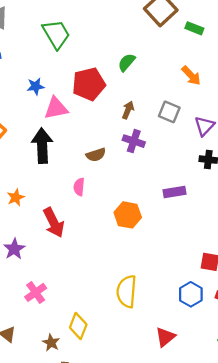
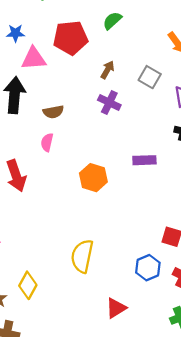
brown semicircle: (96, 155) -> (53, 112), moved

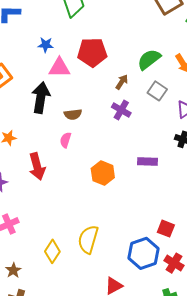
green semicircle: (112, 21) -> (149, 59), moved, size x1.4
blue hexagon: (148, 268) -> (143, 253), size x1.4
yellow diamond: (28, 285) -> (52, 251), moved

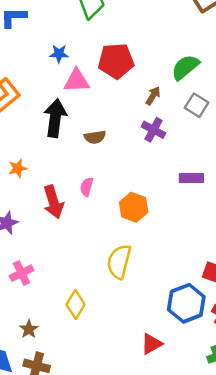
pink semicircle: (66, 140) -> (87, 187), moved
purple rectangle: (147, 161) -> (191, 178), moved
yellow semicircle: (88, 239) -> (119, 262), moved

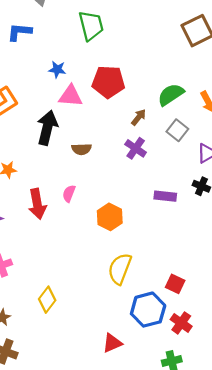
yellow semicircle: (119, 262) -> (120, 269), moved

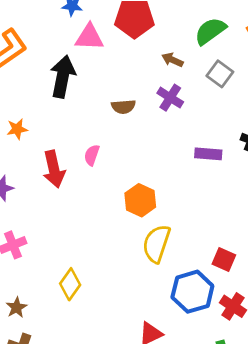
brown arrow: (139, 117) -> (172, 60), turned -102
brown semicircle: (82, 149) -> (123, 107), moved
orange hexagon: (110, 217) -> (140, 200), moved

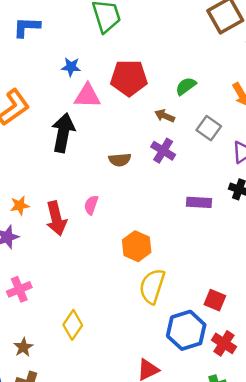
green semicircle: (210, 31) -> (186, 86), moved, size x0.7
orange star: (17, 129) -> (20, 206), moved

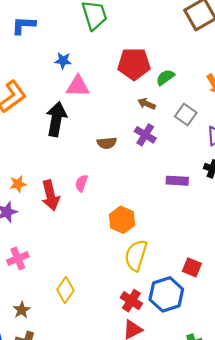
red pentagon: (129, 78) -> (134, 64), moved
red cross: (224, 343) -> (131, 301), moved

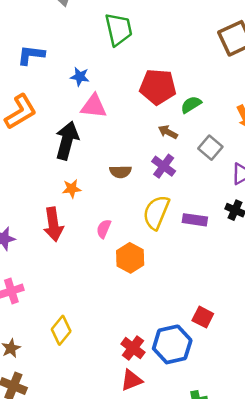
blue L-shape: (24, 25) -> (31, 55), moved
pink semicircle: (81, 183) -> (104, 229), moved
orange star: (18, 184) -> (72, 189), moved
yellow semicircle: (136, 255) -> (156, 212), moved

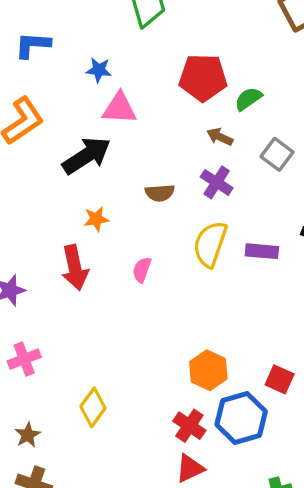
black arrow: (67, 141) -> (87, 156), turned 45
orange hexagon: (130, 258) -> (208, 370), moved

